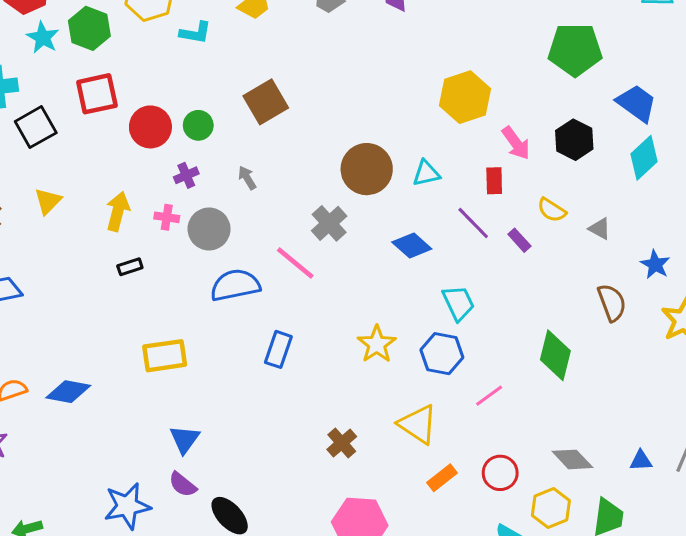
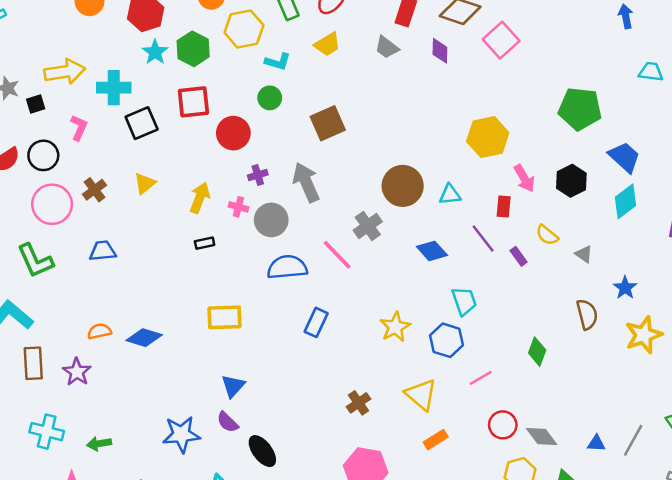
green circle: (198, 125) -> (270, 98), moved
gray arrow: (247, 178) -> (306, 182), size x2.0
green diamond: (555, 355) -> (537, 352), size x0.7
red circle: (500, 473) -> (503, 425), moved

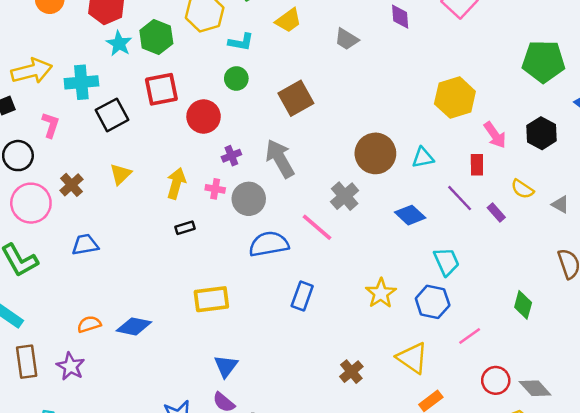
gray trapezoid: (387, 47) -> (347, 39), moved

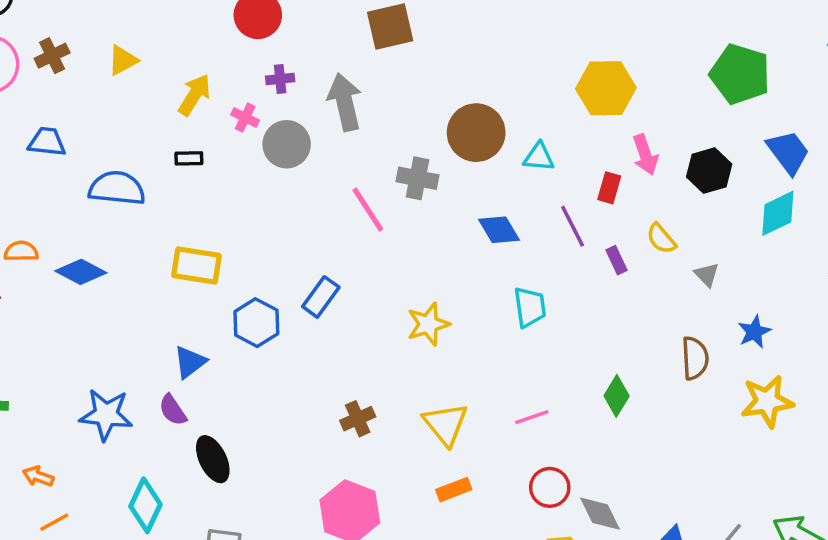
gray cross: (345, 196) -> (418, 178), turned 36
blue semicircle: (269, 244) -> (117, 188), moved
blue hexagon: (433, 302) -> (256, 323), moved

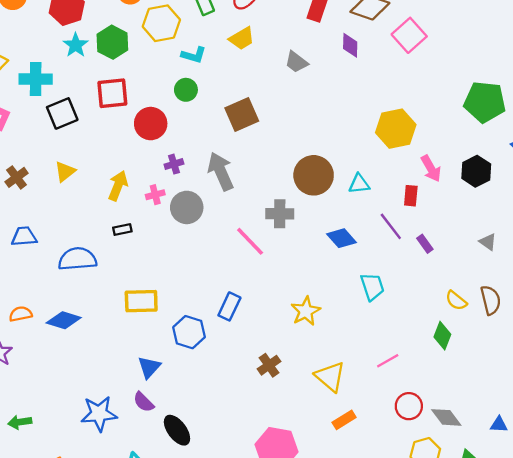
pink cross: (245, 118) -> (155, 195), turned -30
yellow semicircle: (661, 239) -> (456, 301), moved
brown cross: (358, 419) -> (269, 365), moved

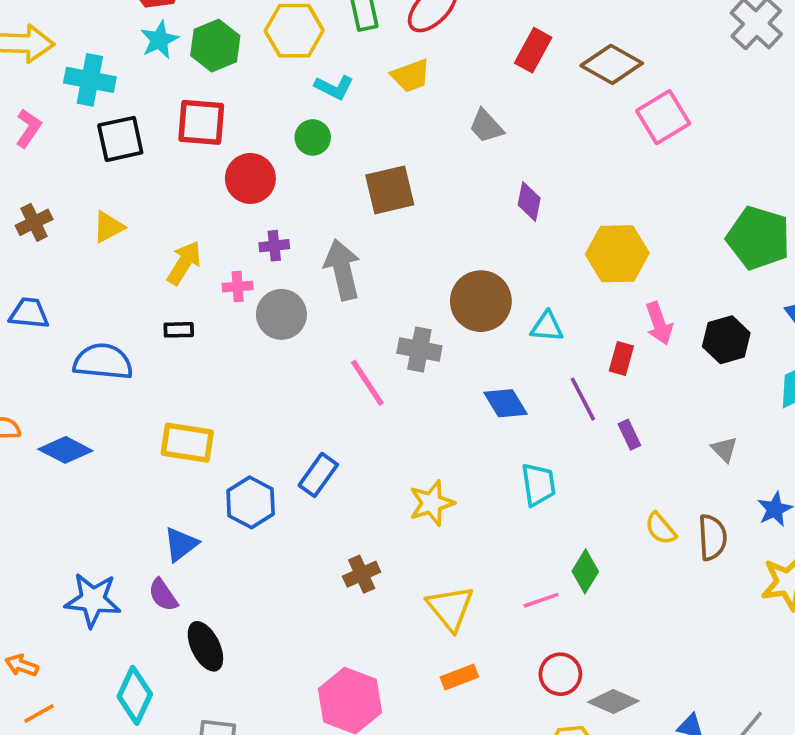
purple diamond: (350, 45) -> (529, 201), moved
green diamond: (442, 336) -> (585, 571), moved
gray diamond: (446, 417) -> (613, 701), turned -40

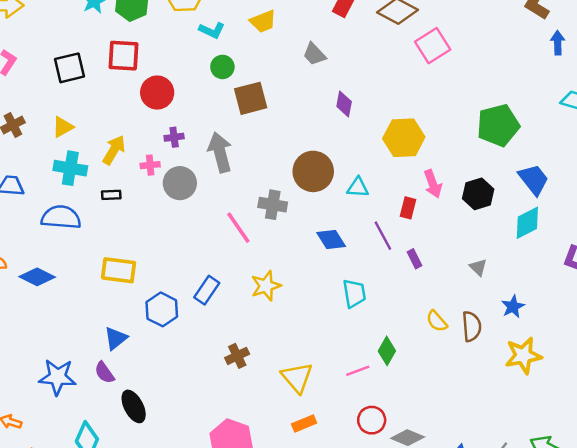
cyan cross: (90, 80) -> (70, 168), moved
green circle: (313, 137) -> (222, 67), moved
green pentagon: (758, 238) -> (498, 125), turned -30
yellow star: (432, 503) -> (266, 286), moved

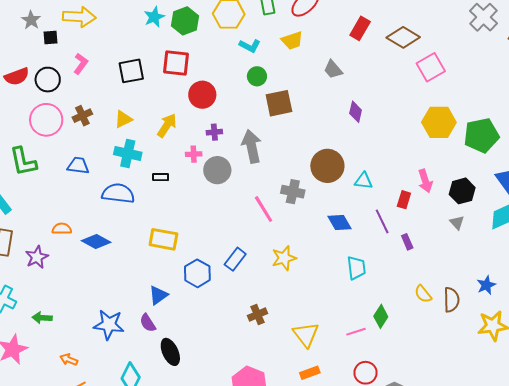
yellow hexagon: (404, 138) -> (439, 122), moved
yellow arrow: (114, 150) -> (167, 125), moved
gray triangle: (478, 267) -> (457, 223), moved

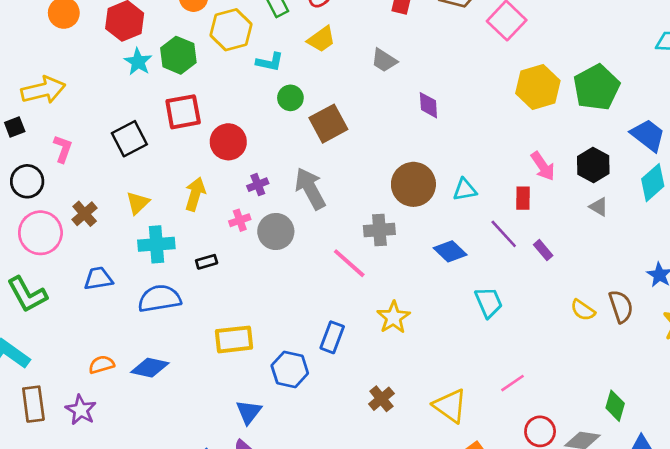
green diamond: (381, 316) -> (615, 406), moved

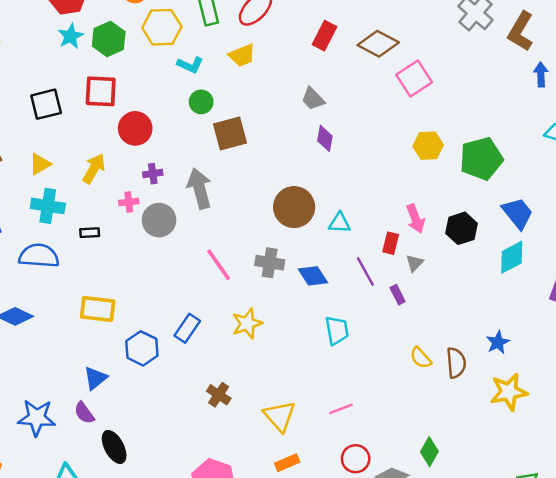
gray trapezoid: (384, 60) -> (313, 99), moved
yellow hexagon: (538, 87) -> (428, 146), size x0.7
gray triangle: (599, 207) -> (415, 263), moved, turned 30
gray cross: (379, 230) -> (270, 263), moved
brown cross: (381, 399) -> (219, 395), turned -30

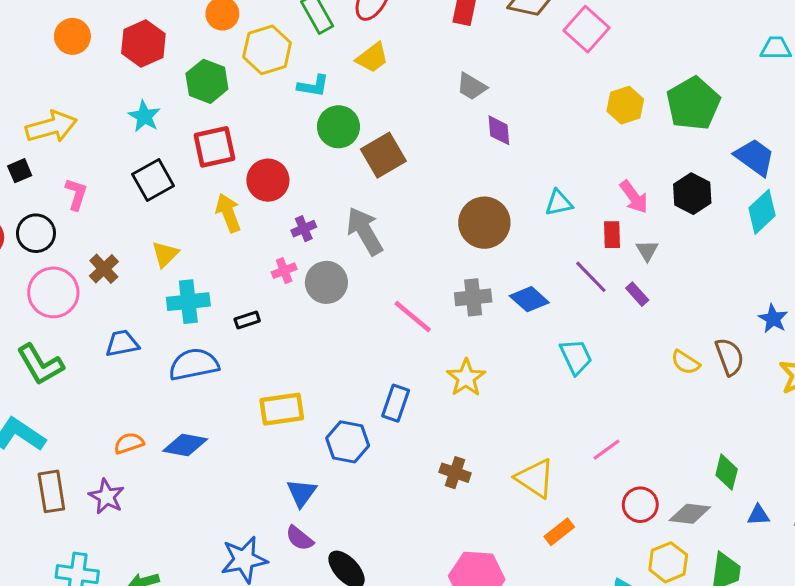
cyan star: (71, 36) -> (144, 116), moved
green circle: (201, 102) -> (338, 127), size x1.4
yellow arrow: (94, 169) -> (228, 213), moved, turned -36
cyan triangle: (339, 223) -> (559, 203), moved

